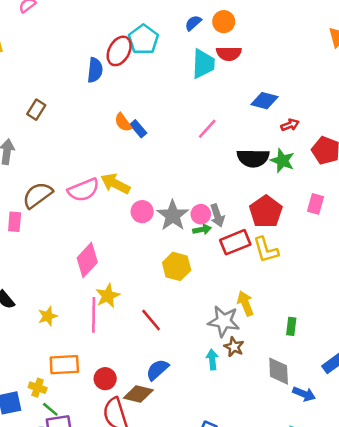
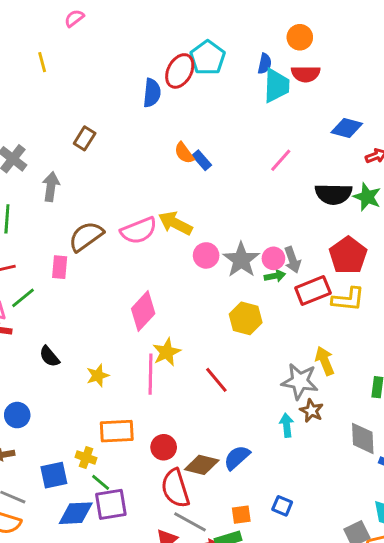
blue semicircle: (193, 23) -> (265, 64), moved, turned 144
yellow L-shape: (266, 250) -> (348, 299), turned -68
blue semicircle: (157, 370) -> (237, 458), moved

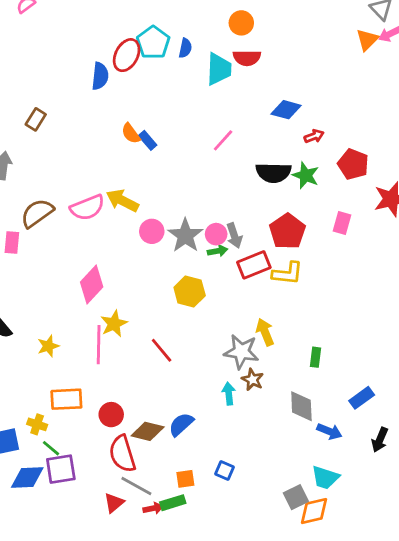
blue semicircle: (265, 64) -> (185, 48), moved

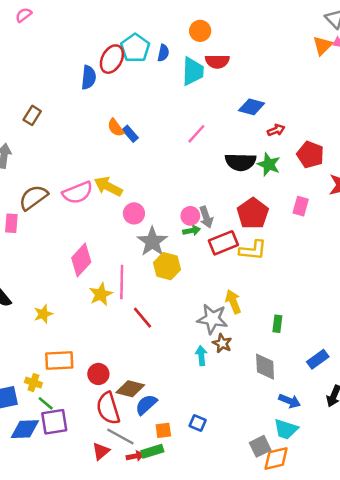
orange circle: (241, 23) -> (200, 31), moved
gray star: (185, 236) -> (152, 242), moved
pink line: (99, 345) -> (122, 282), moved
blue semicircle: (181, 424) -> (146, 405), moved
blue arrow: (329, 431) -> (290, 401), moved

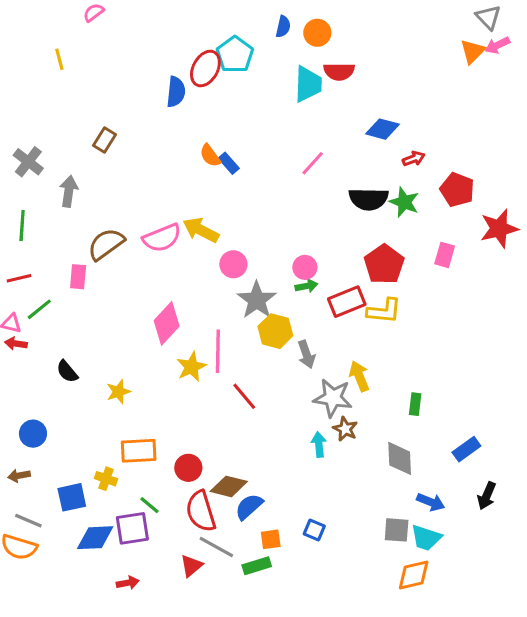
blue semicircle: (163, 53) -> (283, 27), moved
gray arrow: (206, 217) -> (306, 354), moved
green line: (46, 403) -> (150, 505), moved
gray square: (260, 446) -> (397, 530), moved, turned 30
red arrow: (135, 456) -> (128, 583), moved

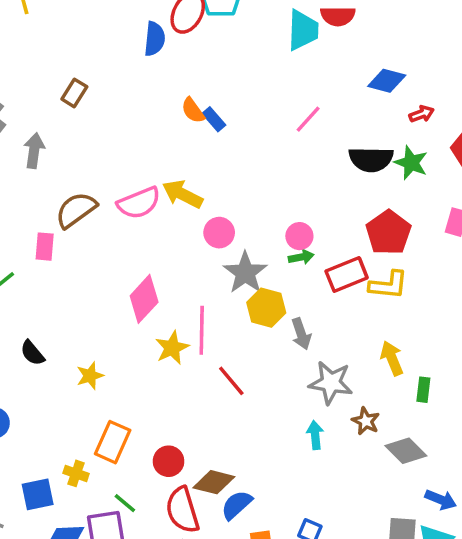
yellow arrow: (359, 376) -> (392, 358), moved
brown star: (345, 429) -> (366, 421), moved
orange rectangle: (139, 451) -> (113, 442), turned -63
gray diamond: (400, 458) -> (406, 451), turned -42

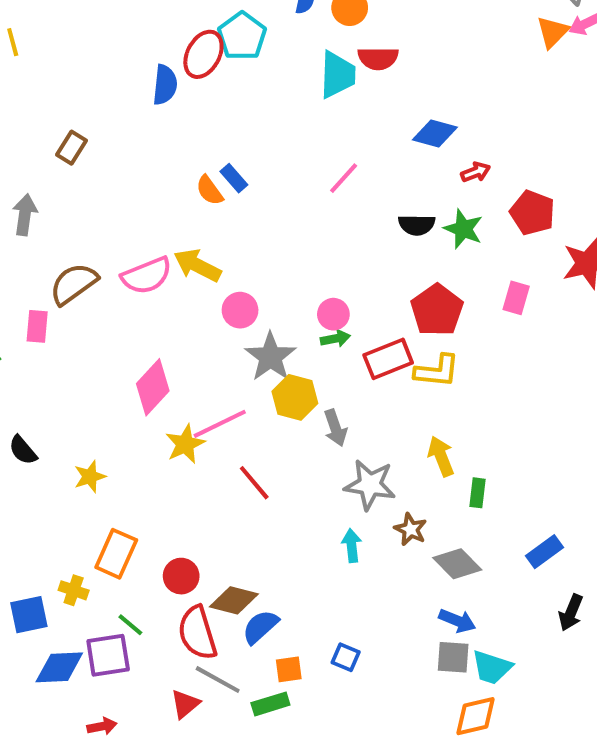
orange semicircle: (193, 110) -> (210, 190), moved
black semicircle: (371, 159) -> (417, 225), size x0.7
pink line: (202, 330) -> (220, 424), turned 63
blue arrow: (441, 500) -> (457, 621), moved

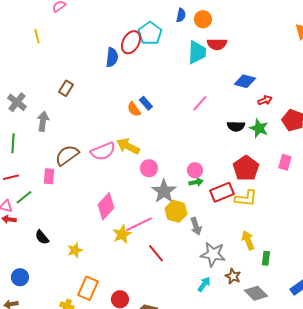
cyan arrow: (352, 546) -> (204, 284), turned 42

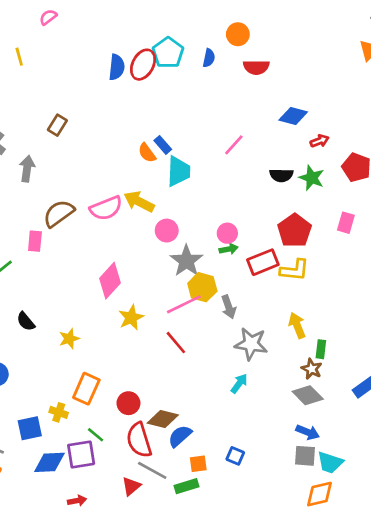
blue semicircle: (181, 15) -> (209, 58), moved
cyan trapezoid: (197, 52) -> (179, 171), moved
blue semicircle: (112, 57) -> (117, 67), moved
pink line: (139, 224) -> (184, 304), moved
brown star: (233, 276) -> (312, 369), moved

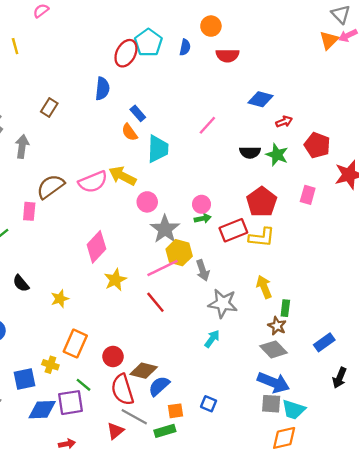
blue semicircle: (117, 67) -> (102, 89), moved
blue rectangle: (163, 145) -> (138, 113), moved
blue arrow: (308, 432) -> (273, 382), size x1.5

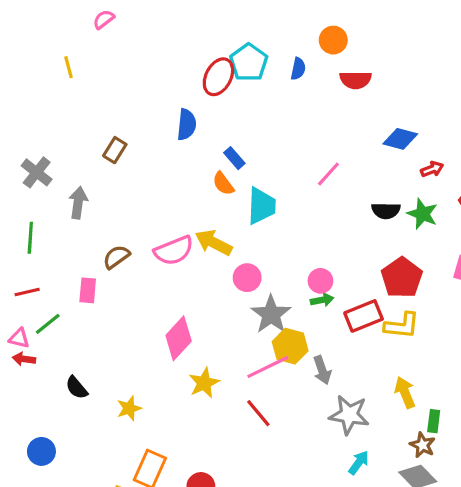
brown semicircle: (50, 187) -> (116, 257), size x0.7
cyan arrow: (212, 339) -> (359, 463), moved

